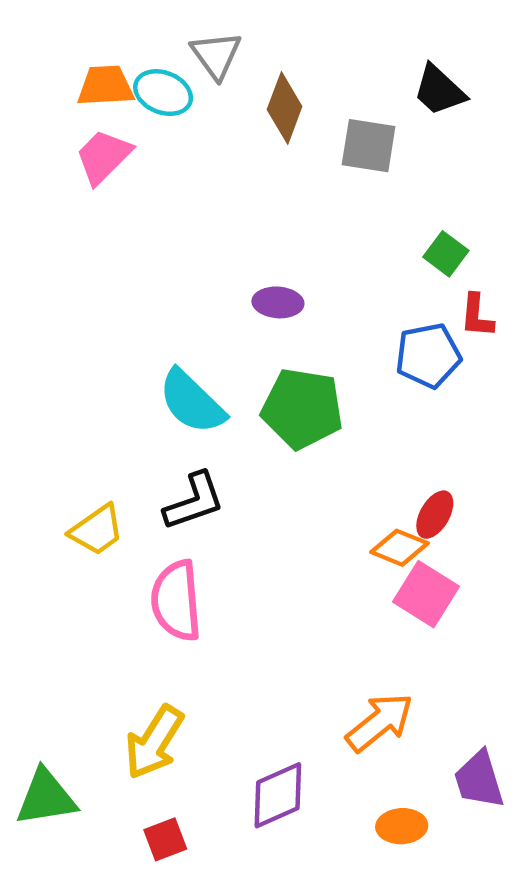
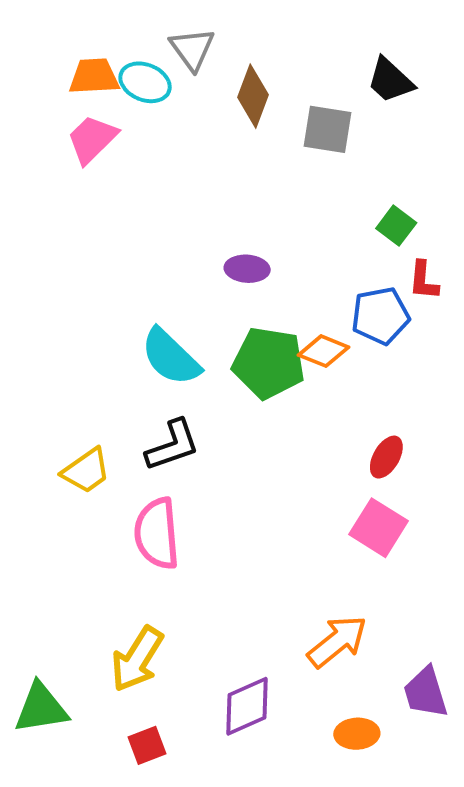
orange diamond: (399, 548) -> (324, 351), moved

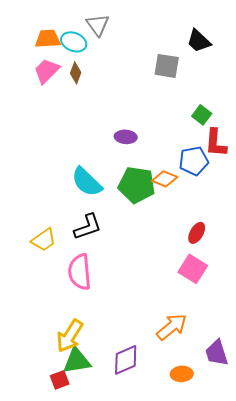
brown diamond: (253, 96) -> (76, 73), moved, size x0.7
red L-shape: (424, 280) -> (216, 143), size x1.4
green triangle: (41, 708) -> (77, 361), moved
red square: (147, 745) -> (60, 380), moved

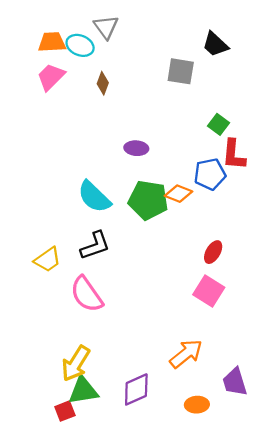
brown diamond: (76, 73) -> (103, 83), moved
pink semicircle: (80, 272) -> (87, 294), turned -30

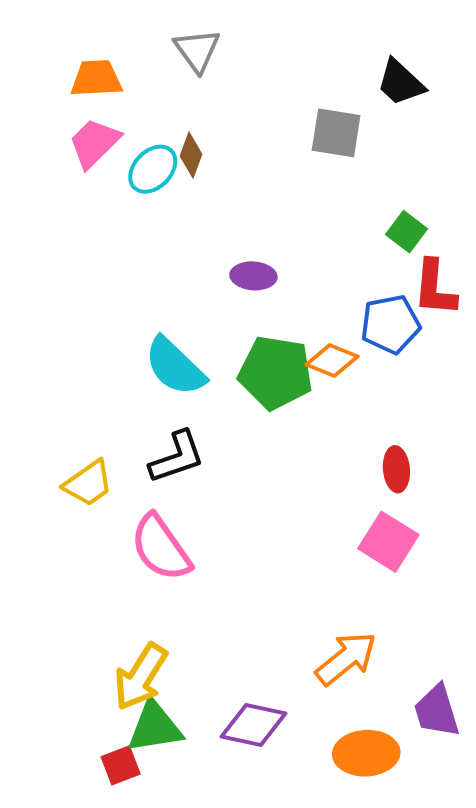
cyan ellipse: (80, 45) -> (153, 169), moved, turned -68
red ellipse: (213, 252) -> (396, 469), turned -35
purple diamond: (136, 389) -> (253, 725), turned 36
orange ellipse: (197, 405) -> (366, 753), size x1.4

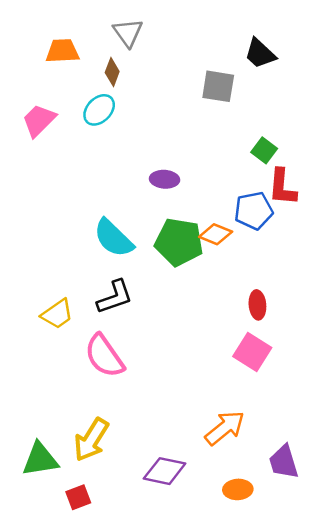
pink trapezoid: (94, 143) -> (39, 120), moved
brown diamond: (191, 155) -> (112, 72), moved
green triangle: (155, 727) -> (40, 459), moved
orange ellipse: (366, 753) -> (238, 489), size x0.7

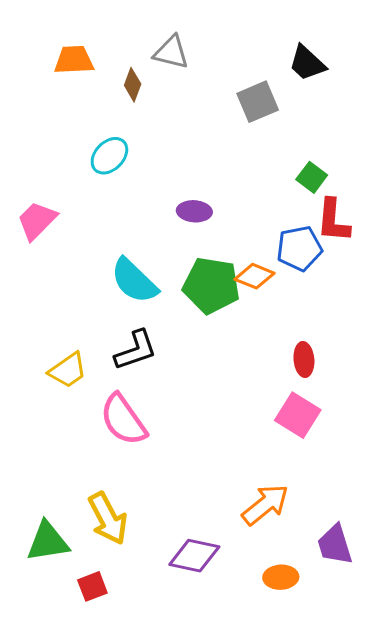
gray triangle: (128, 33) -> (171, 52), moved, turned -40
gray square: (218, 86) -> (258, 102), turned -32
cyan ellipse: (99, 110) -> (109, 156), moved
pink trapezoid: (39, 120) -> (37, 221), moved
yellow arrow: (91, 440) -> (108, 519), turned -60

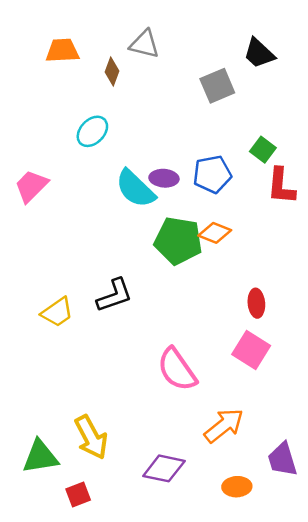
blue pentagon: (299, 248) -> (212, 174), moved
cyan semicircle: (134, 281) -> (135, 189), moved
pink semicircle: (123, 420) -> (177, 370), moved

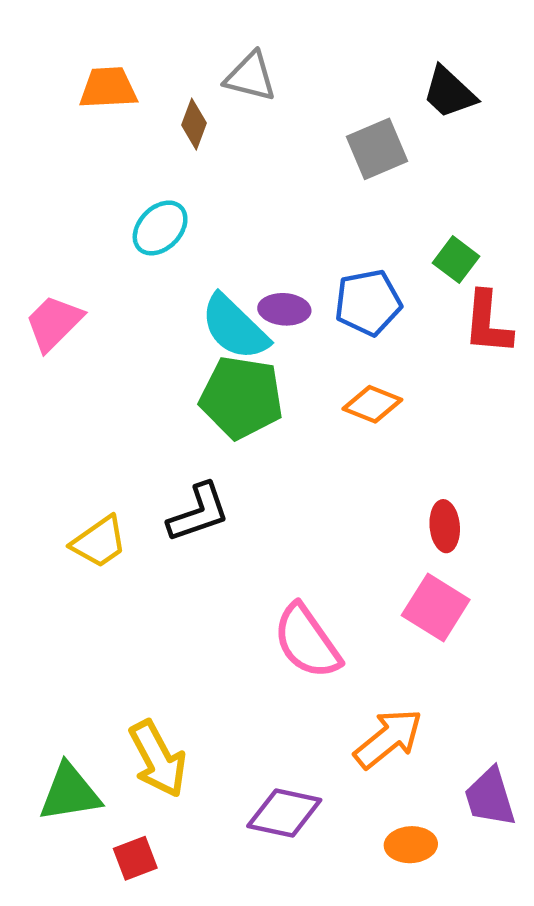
green pentagon: (178, 241) -> (241, 397), moved

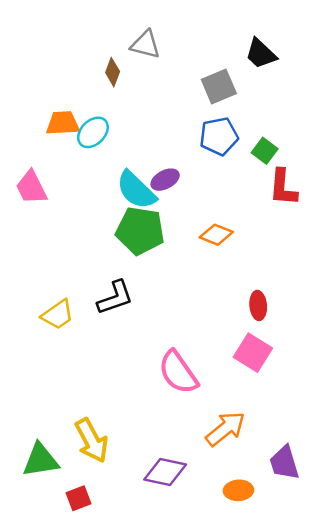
orange trapezoid: (108, 88) -> (63, 123), moved
blue pentagon: (368, 303) -> (219, 136), moved
purple ellipse: (284, 309) -> (165, 180), turned -32
pink trapezoid: (54, 323) -> (31, 187), turned -72

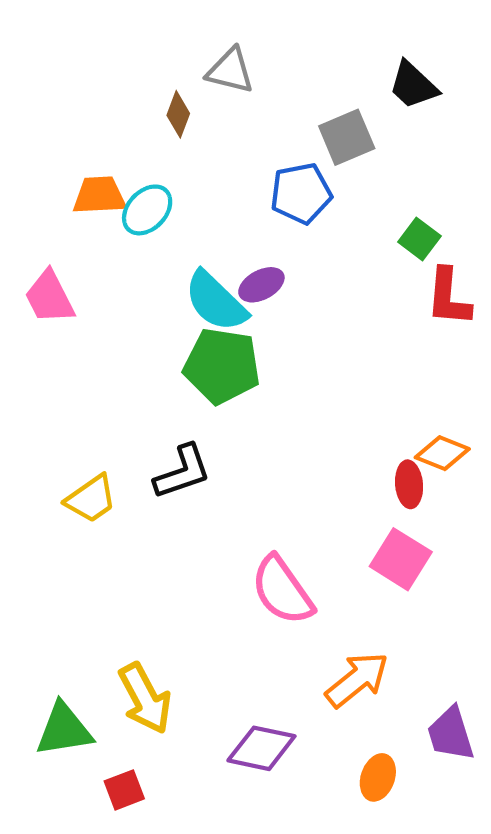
blue pentagon: (219, 136) -> (301, 193), moved
orange diamond: (216, 235) -> (442, 453), moved
orange ellipse: (238, 490) -> (378, 777), turned -68

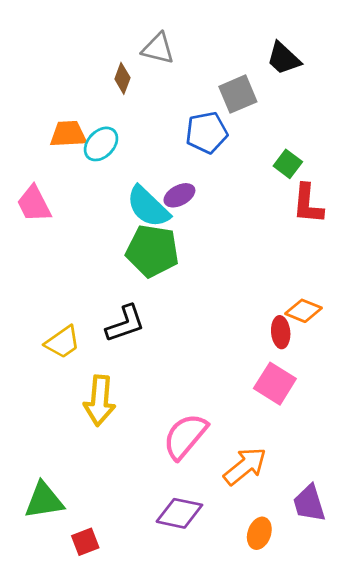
pink semicircle: (282, 590) -> (185, 436), moved, turned 75
yellow arrow: (145, 698) -> (100, 401), moved, turned 33

